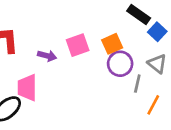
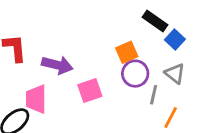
pink square: (78, 45) -> (90, 91), moved
purple arrow: (47, 56) -> (57, 65), size x1.5

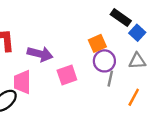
gray triangle: (175, 74) -> (137, 61), turned -42
gray line: (154, 95) -> (110, 79), moved

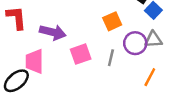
purple circle: (104, 61) -> (135, 43), moved
gray line: (110, 79) -> (111, 58), moved

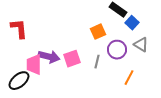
purple arrow: (53, 32) -> (49, 57), moved
gray triangle: (153, 40) -> (141, 45), moved, turned 35

